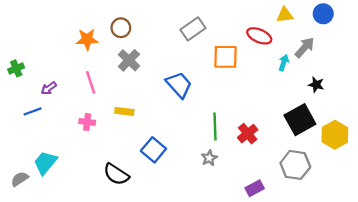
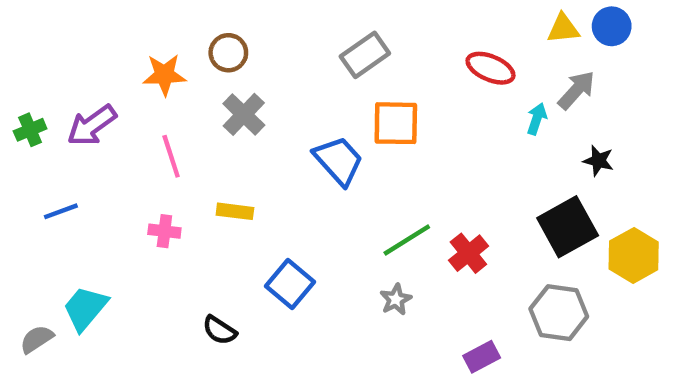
yellow triangle: (285, 15) -> (563, 28), moved
orange square: (226, 57) -> (396, 123), moved
purple arrow: (49, 88) -> (92, 125), moved, size x1.6
green line: (215, 127) -> (407, 240), turned 60
black semicircle: (116, 174) -> (220, 330), size x0.7

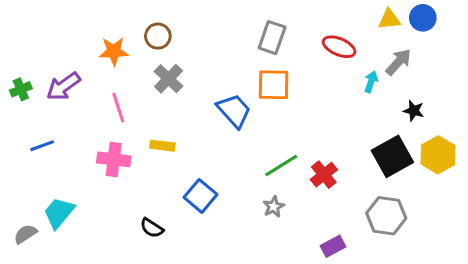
gray rectangle: (365, 55) -> (272, 38), moved, turned -36
pink cross: (164, 231) -> (114, 159), size x1.5
yellow hexagon: (634, 255) -> (438, 155), moved

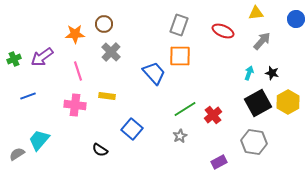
blue circle: (423, 18) -> (296, 19), moved
cyan arrow: (371, 82) -> (249, 73), moved

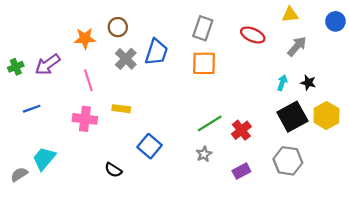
blue trapezoid: (154, 73) -> (156, 52), moved, turned 60
purple rectangle: (219, 162) -> (241, 171), moved

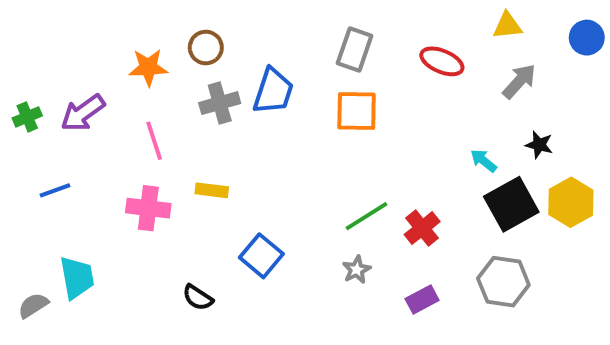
gray cross: (126, 59) -> (220, 103), turned 30
cyan arrow: (282, 83) -> (484, 161), moved, turned -70
cyan trapezoid: (44, 159) -> (77, 278), turned 130

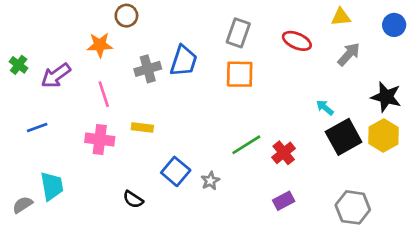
brown circle: (206, 48) -> (126, 16), moved
green cross: (27, 117) -> (19, 65), moved, turned -30
black star: (539, 145) -> (386, 97), moved, size x1.6
gray star: (357, 270) -> (210, 181), moved
gray hexagon: (503, 282) -> (353, 207), moved

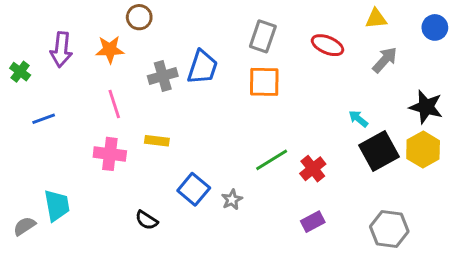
purple arrow: (56, 76) -> (61, 50), moved, turned -48
blue line: (37, 127) -> (44, 119), moved

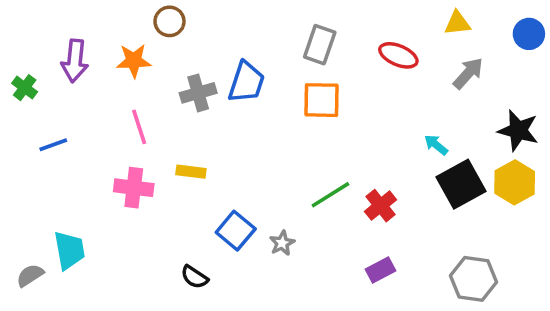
black semicircle: (147, 220) -> (195, 277), moved

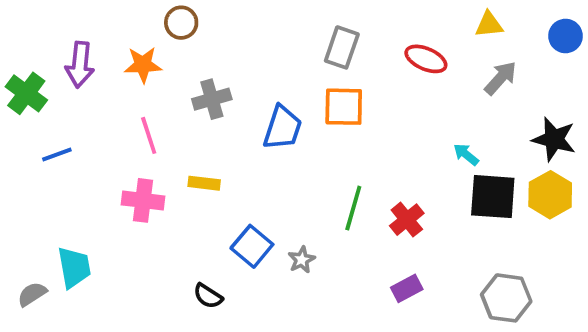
blue trapezoid: (246, 82) -> (283, 128), moved
green cross: (25, 88) -> (26, 93), size x1.5
black square: (461, 184) -> (493, 197), turned 33
green line: (330, 195) -> (353, 208), turned -42

